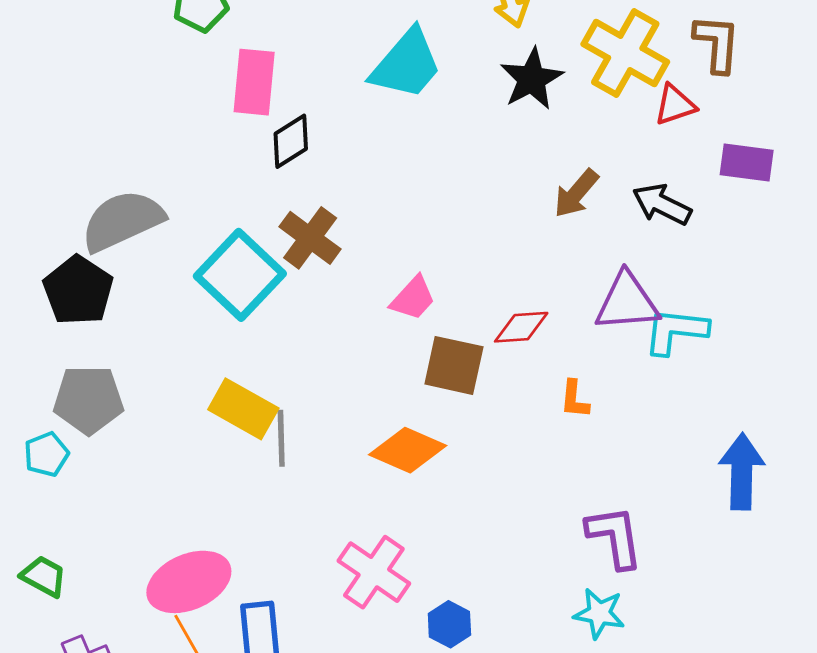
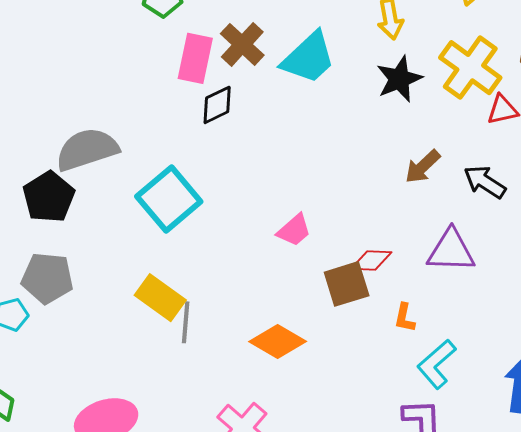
brown cross: (310, 238) -> (242, 44), moved
cyan L-shape: (676, 331) -> (437, 364), moved, turned -54
brown square: (454, 365) -> (347, 284), moved, turned -36

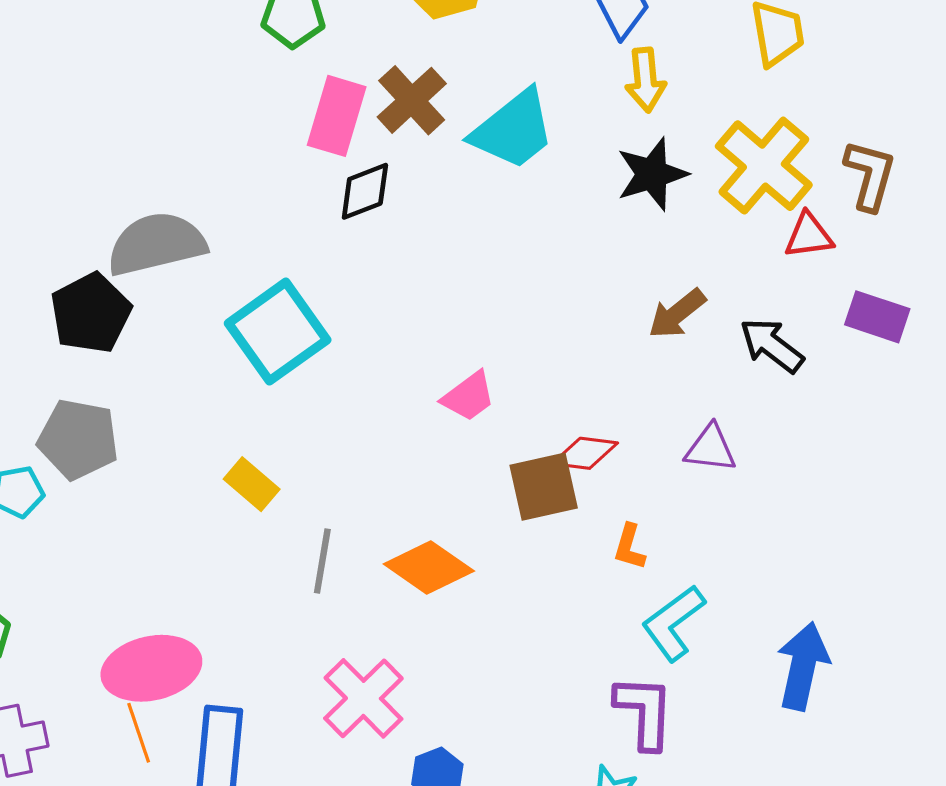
purple triangle: (451, 251) -> (711, 448), size x0.7
yellow rectangle: (160, 298) -> (252, 484), size x0.7
gray line: (186, 322) -> (322, 561), moved

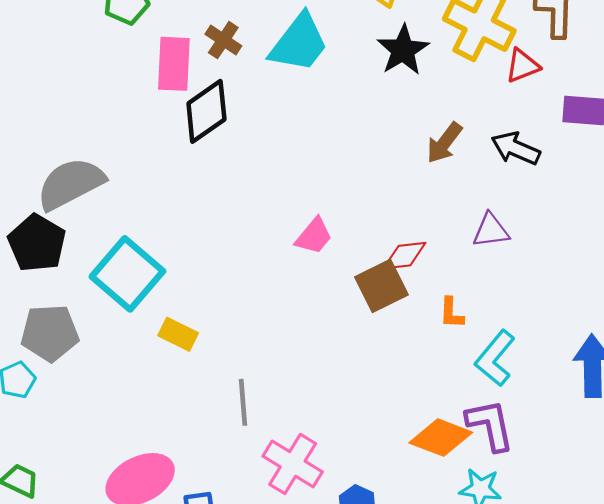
brown cross: (412, 100) -> (223, 40), size x0.7
black diamond: (365, 191) -> (206, 111), size x1.4
cyan square: (278, 332) -> (127, 274), moved
gray line: (322, 561) -> (243, 402), moved
orange diamond: (429, 567) -> (441, 438), moved

